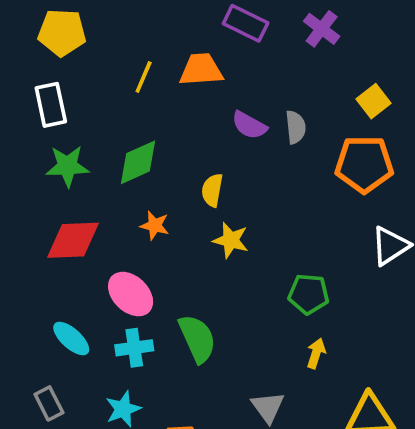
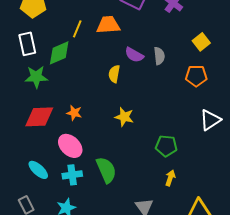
green diamond: (138, 162) -> (59, 53), moved
orange pentagon: (364, 164) -> (196, 76), size x0.7
yellow semicircle: (212, 190) -> (114, 74), moved
orange star: (155, 225) -> (74, 113), moved

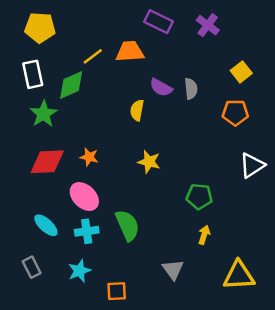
yellow line: (77, 29) -> (93, 56), turned 30
green star: (36, 77) -> (44, 114), turned -30

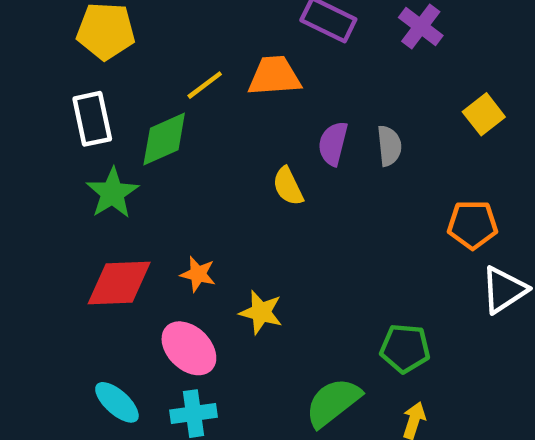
purple semicircle: (161, 87) -> (333, 144), turned 75
yellow semicircle: (137, 110) -> (288, 186), turned -36
orange pentagon: (235, 113) -> (473, 225), moved
yellow star: (149, 162) -> (261, 312), moved
green semicircle: (127, 225) -> (333, 402), moved, turned -104

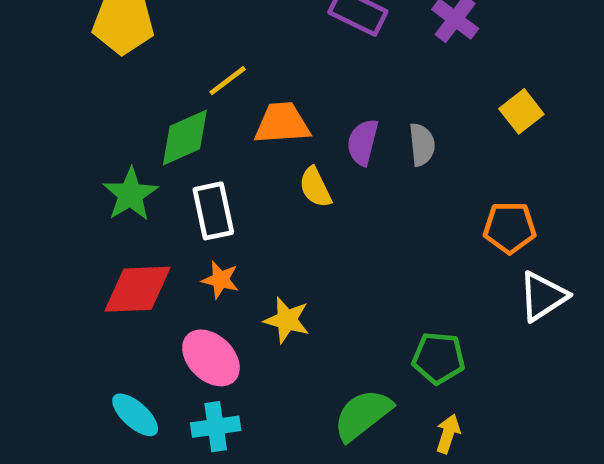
orange trapezoid: (274, 76) -> (282, 123), moved
white rectangle: (92, 119) -> (213, 211), moved

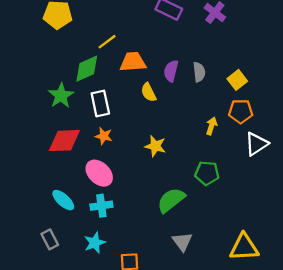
yellow square: (521, 111) -> (237, 80), moved
yellow star: (287, 320) -> (155, 146), moved
yellow arrow: (448, 434) -> (211, 126), moved

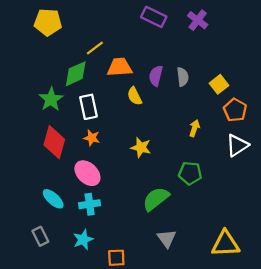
orange pentagon: (241, 111) -> (235, 110), moved, turned 30
red diamond: (64, 141) -> (54, 142), turned -72

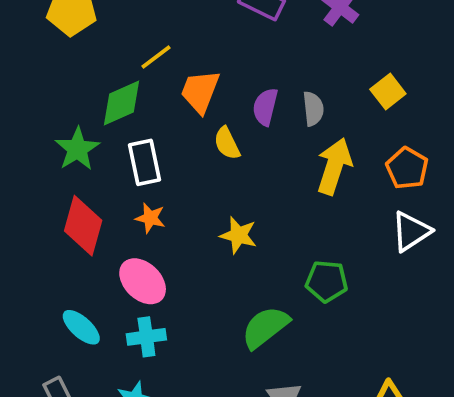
orange trapezoid: (120, 67) -> (200, 91), turned -65
yellow square: (219, 84) -> (388, 91), moved
yellow arrow: (194, 128) -> (334, 166), moved, size x1.8

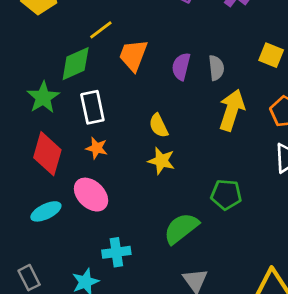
yellow square: (388, 91) -> (271, 55), turned -30
yellow semicircle: (227, 143) -> (159, 126), moved
cyan ellipse: (81, 327) -> (46, 211), moved, turned -68
cyan cross: (146, 337) -> (116, 252), moved

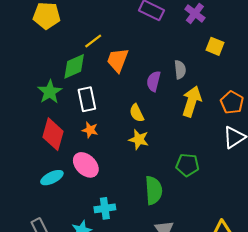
yellow square: (271, 55) -> (215, 46), moved
purple semicircle: (181, 66) -> (154, 81), moved
green semicircle: (181, 228) -> (154, 190), turned 124

